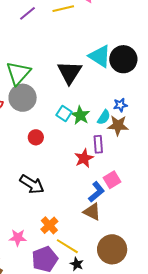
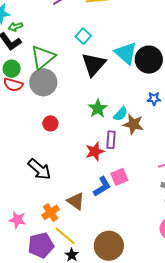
blue star: (120, 105) -> (154, 99), moved
cyan square: (64, 113) -> (83, 36), moved
brown triangle: (92, 212) -> (76, 201), moved

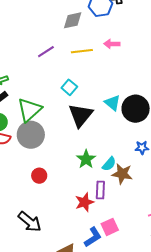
cyan triangle: (126, 53) -> (112, 103), size x0.7

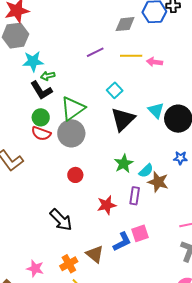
pink arrow: (112, 44) -> (155, 62), moved
red star: (84, 202) -> (107, 205), moved

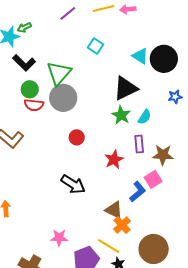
green arrow: (48, 76) -> (24, 27), moved
black triangle: (123, 119) -> (125, 88), moved, turned 32
brown star: (158, 182) -> (163, 155), moved
orange cross: (69, 264) -> (122, 225), moved

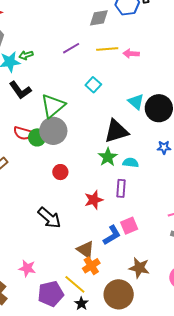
green circle: (30, 89) -> (37, 137), moved
cyan semicircle: (145, 117) -> (131, 163), turned -126
brown star: (163, 155) -> (139, 268), moved

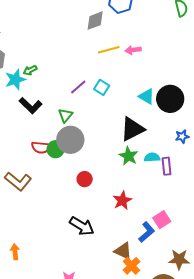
purple line: (71, 48) -> (78, 87), moved
green triangle: (53, 106) -> (65, 115), size x0.6
purple rectangle: (121, 188) -> (167, 166), moved

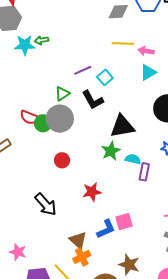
cyan triangle: (147, 96) -> (148, 72), moved, turned 42
black L-shape: (31, 106) -> (93, 100), moved

